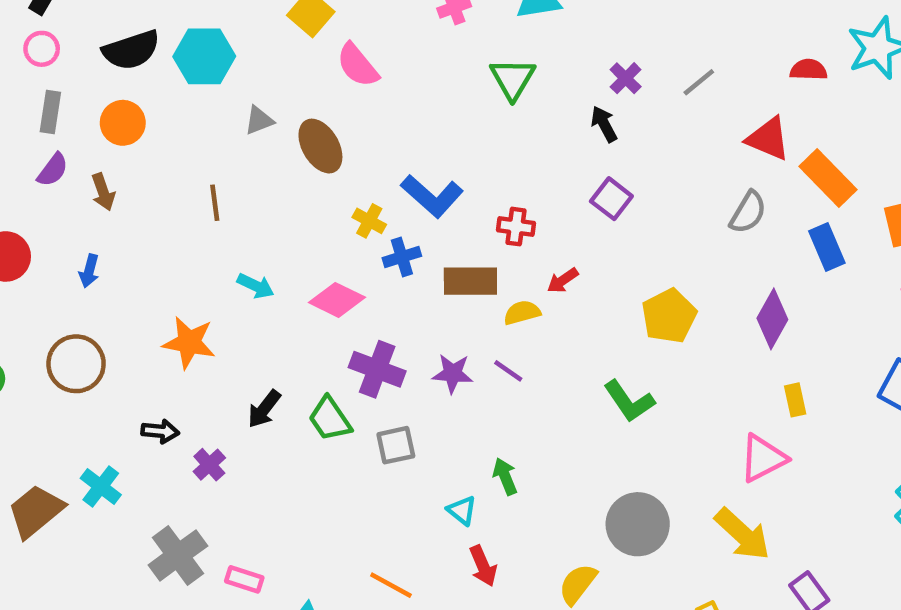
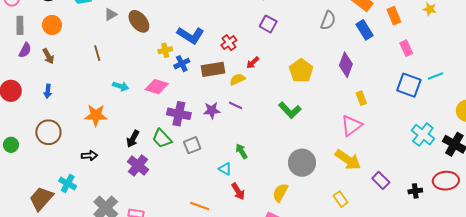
yellow cross: (369, 221) -> (165, 50), turned -32
red cross: (516, 227) -> (229, 43), turned -35
purple cross: (209, 465) -> (138, 166), moved, size x1.5

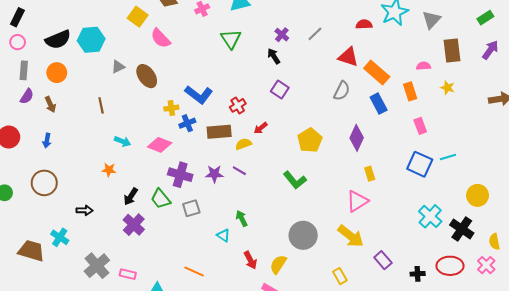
orange star: (96, 115) -> (109, 170), moved, size x0.6
red arrow: (238, 191) -> (250, 260), moved
brown trapezoid: (41, 199) -> (31, 251), turned 60

